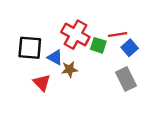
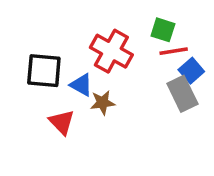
green square: (98, 45) -> (163, 30), moved
gray rectangle: (126, 79) -> (182, 94), moved

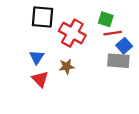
black square: (44, 71) -> (42, 17), moved
blue triangle: (81, 85) -> (37, 57), moved, turned 35
gray rectangle: (182, 94) -> (118, 61), turned -60

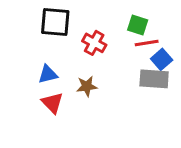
red cross: (72, 33) -> (94, 43), size x0.7
blue triangle: (37, 57) -> (48, 74), turned 42

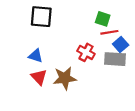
red cross: (94, 43) -> (86, 52), moved
blue triangle: (48, 74) -> (36, 56), turned 32
brown star: (87, 86) -> (65, 78), moved, size x1.5

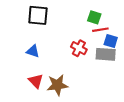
blue square: (121, 45) -> (111, 41), turned -32
red triangle: (39, 77) -> (36, 81), moved
brown star: (65, 78) -> (57, 85), moved

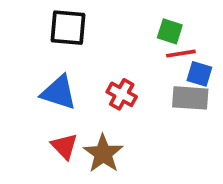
red cross: (79, 48) -> (122, 94), moved
blue triangle: (33, 51) -> (59, 92), size x1.5
brown star: (57, 85) -> (103, 154), turned -30

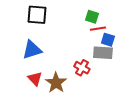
blue triangle: (59, 92) -> (32, 50), turned -35
red cross: (122, 94) -> (82, 68), moved

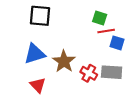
gray rectangle: (103, 53) -> (112, 72), moved
brown star: (56, 83) -> (64, 61), moved

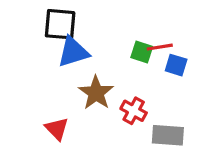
green square: (100, 18) -> (142, 52), moved
blue triangle: (35, 54) -> (73, 52), moved
gray rectangle: (112, 72) -> (168, 135), moved

